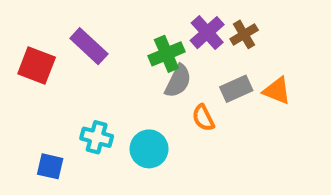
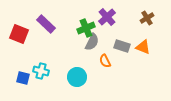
brown cross: (244, 34) -> (147, 18), moved
gray rectangle: (236, 89) -> (122, 46), turned 42
cyan cross: (97, 137) -> (41, 71), moved
blue square: (50, 166) -> (23, 78), moved

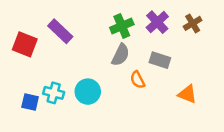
purple cross: (107, 17) -> (157, 22), moved
green cross: (86, 28) -> (122, 26), moved
orange triangle: (143, 47) -> (187, 94), moved
cyan circle: (77, 77) -> (88, 92), moved

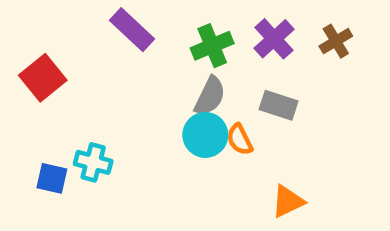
purple rectangle: (60, 31) -> (132, 30), moved
red square: (25, 44) -> (43, 78), turned 30
cyan circle: (88, 92) -> (205, 135), moved
orange triangle: (187, 94) -> (288, 201), moved, turned -48

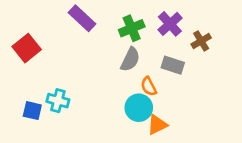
brown cross: (336, 41) -> (201, 41), moved
cyan circle: (205, 135) -> (139, 108), moved
orange triangle: (288, 201) -> (157, 125), moved

